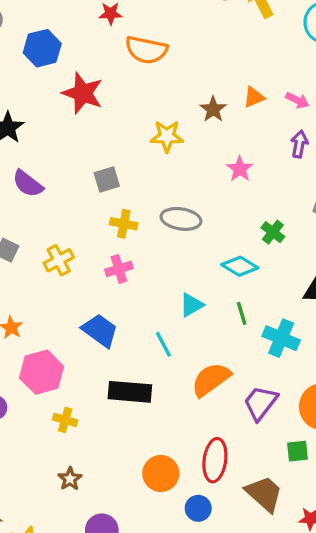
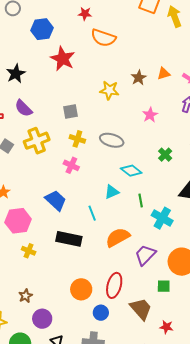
yellow cross: (59, 260) -> (37, 141), moved, size x1.4
cyan diamond: (240, 266) -> (131, 171), moved
pink cross: (119, 269) -> (71, 165), turned 35
brown star: (70, 479) -> (26, 296), moved

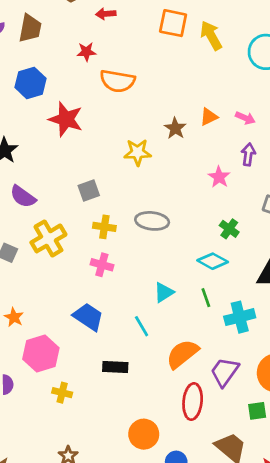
pink star: (150, 115) -> (219, 177), moved
cyan diamond: (131, 171) -> (213, 261), moved
cyan cross: (162, 218) -> (240, 317), turned -35
black rectangle: (69, 239) -> (115, 367), size x0.7
red ellipse: (114, 285) -> (193, 402), moved

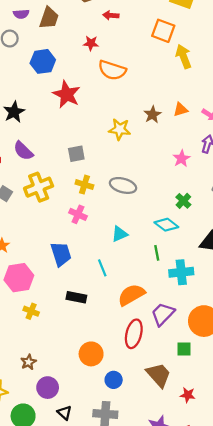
yellow arrow: (211, 35) -> (183, 56), moved
cyan triangle: (164, 292) -> (120, 234), moved
blue trapezoid: (88, 317) -> (61, 254), turned 30

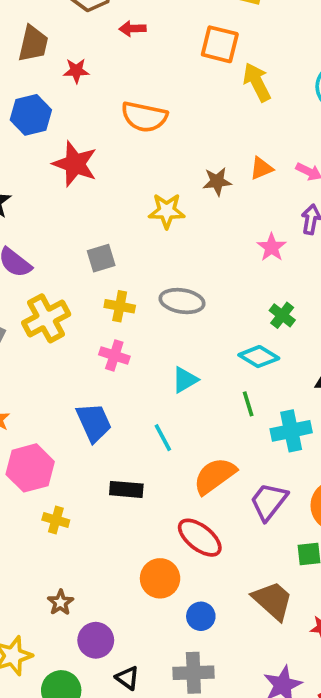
red star: (91, 43) -> (76, 71), moved
brown star: (152, 115) -> (217, 181), turned 30
red ellipse: (134, 334) -> (200, 538), moved, turned -60

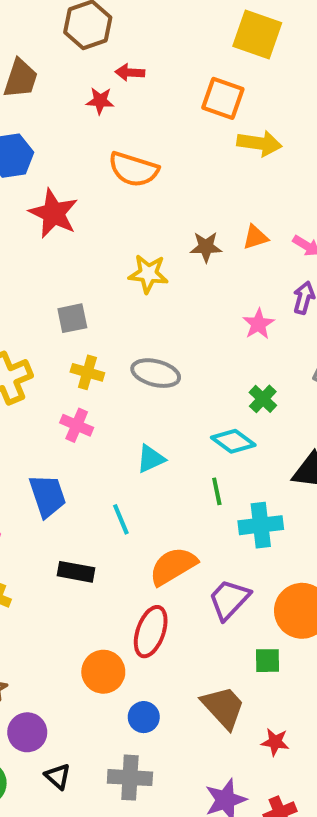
red star: (76, 71) -> (100, 101), moved
yellow arrow: (257, 82) -> (259, 143), turned 120
red ellipse: (200, 538) -> (151, 632), turned 66

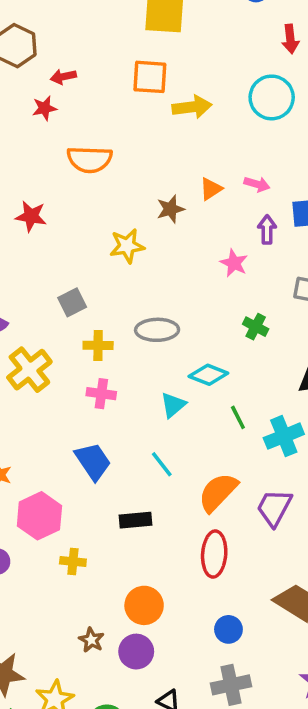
red star: (54, 213) -> (31, 216), size x0.7
cyan diamond: (233, 441) -> (208, 375), moved
orange circle: (103, 672) -> (144, 605), moved
purple circle: (27, 732) -> (136, 652), moved

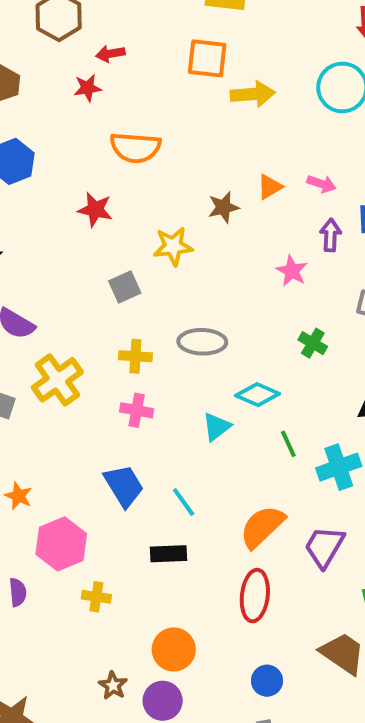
red star: (31, 216) -> (95, 210), moved
gray square: (72, 302) -> (125, 287), moved
cyan line: (162, 464) -> (184, 502), moved

